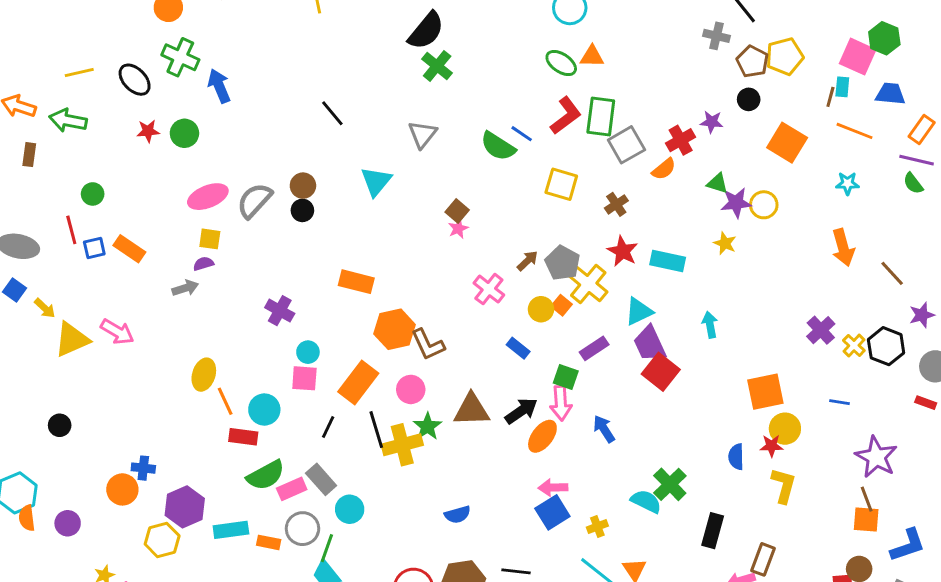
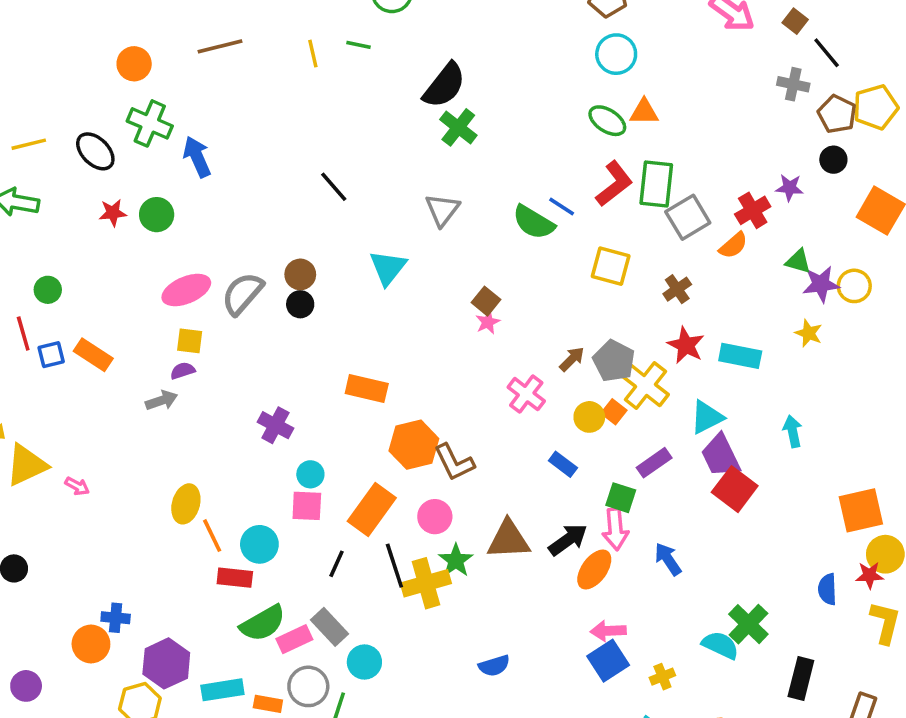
pink arrow: (117, 332) -> (77, 486), moved, size x0.6

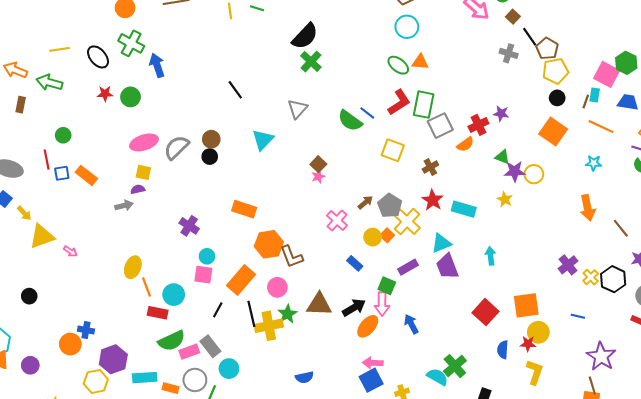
brown pentagon: (837, 114) -> (547, 49), moved
black circle: (833, 160) -> (557, 98), moved
red square: (735, 489) -> (485, 312), moved

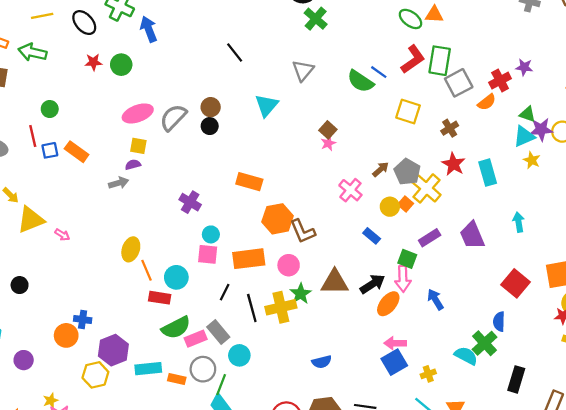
cyan rectangle: (464, 209) -> (488, 173), turned 60
cyan triangle: (441, 243) -> (524, 136), moved
orange rectangle: (241, 280) -> (249, 259), turned 44
black line: (251, 314) -> (252, 308), moved
blue semicircle: (503, 350) -> (499, 322), moved

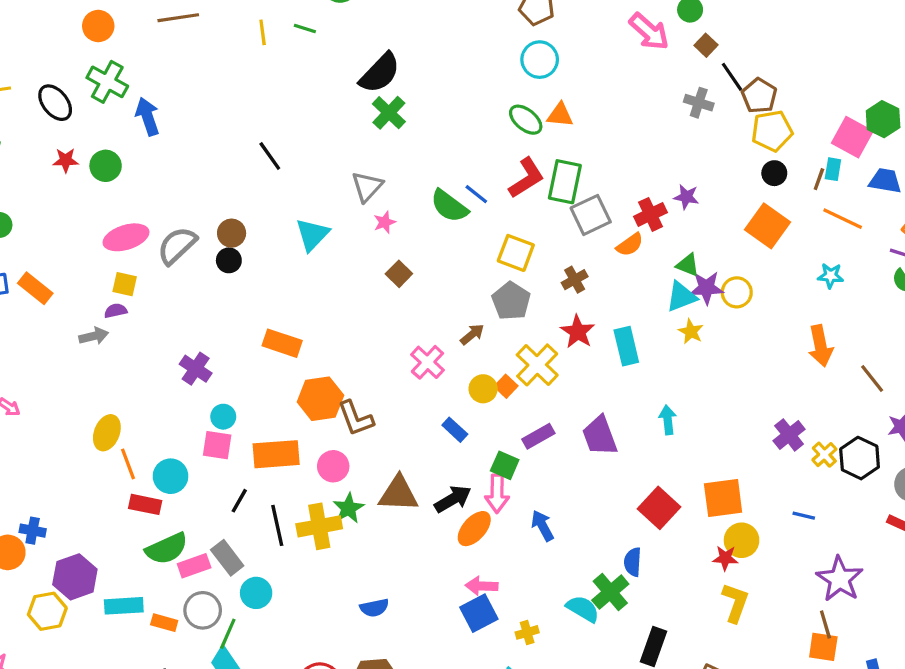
pink star: (328, 143) -> (385, 222), moved
gray pentagon: (407, 172) -> (511, 301), moved

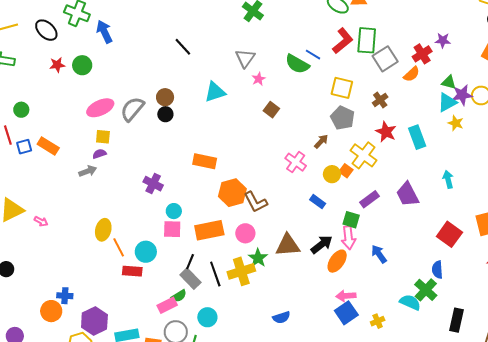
cyan triangle: (312, 235) -> (215, 92), turned 35
green semicircle: (167, 549) -> (179, 296), moved, size x0.6
gray rectangle: (227, 558) -> (190, 279), moved

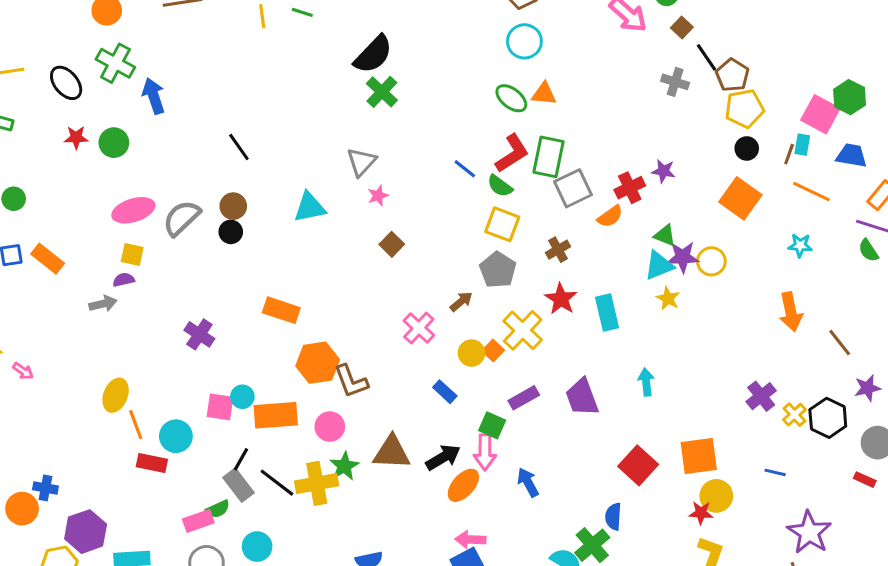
black line: (183, 47) -> (239, 147), moved
green semicircle: (297, 64) -> (500, 186), moved, size x0.7
cyan circle: (174, 211) -> (242, 397), moved
black line: (215, 274) -> (277, 483), turned -40

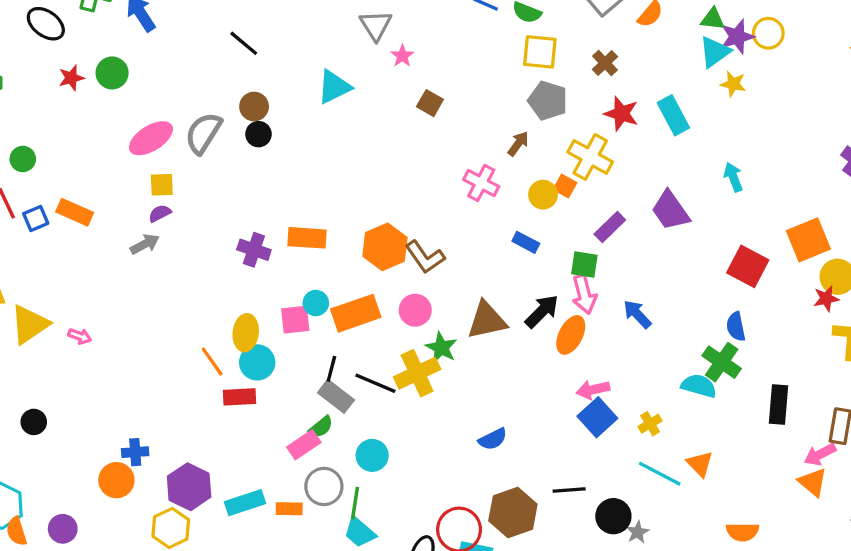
orange rectangle: (281, 310) -> (307, 238), moved
yellow ellipse: (116, 395) -> (246, 333), moved

